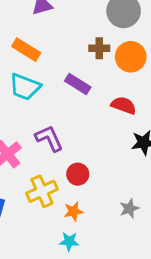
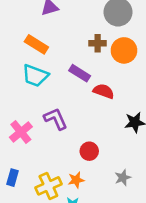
red semicircle: (124, 105) -> (104, 91), moved
red circle: (78, 174) -> (89, 151), moved
yellow cross: (42, 191) -> (48, 186), moved

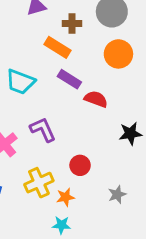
brown cross: (98, 43) -> (72, 23), moved
orange rectangle: (36, 44) -> (57, 47), moved
yellow cross: (48, 186) -> (39, 183), moved

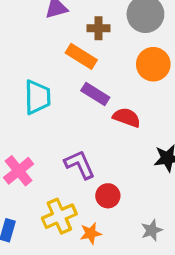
cyan trapezoid: (20, 82) -> (37, 97), turned -112
purple L-shape: (43, 130) -> (80, 164), moved

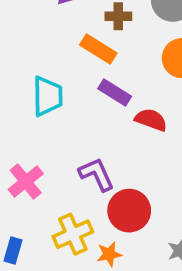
red circle: (108, 196) -> (129, 211), size x1.5

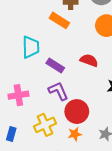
purple rectangle: (115, 93) -> (55, 65), moved
pink cross: (26, 182) -> (18, 95), turned 30
orange star: (109, 254) -> (75, 134), moved

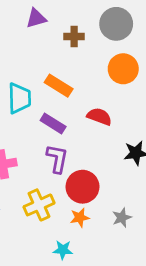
orange rectangle: (59, 20) -> (59, 86), moved
purple L-shape: (58, 91) -> (57, 159), turned 35

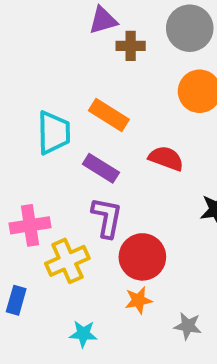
purple triangle: (36, 18) -> (103, 20), moved
yellow cross: (39, 205) -> (67, 261), moved
gray star: (122, 218) -> (188, 326), moved, turned 30
cyan star: (63, 250) -> (83, 334), moved

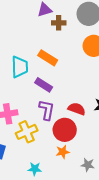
red semicircle: (166, 158) -> (77, 109), moved

